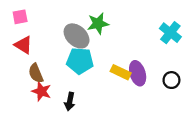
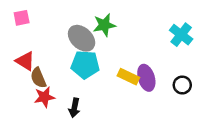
red triangle: (23, 45) -> (25, 61), moved
red star: (41, 91) -> (44, 97), turned -30

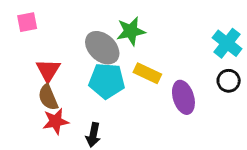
red triangle: (25, 61) -> (48, 70), moved, turned 30
yellow rectangle: (128, 77) -> (147, 73), moved
black circle: (182, 85) -> (229, 81), moved

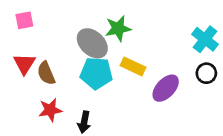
red triangle: (48, 70) -> (24, 64), moved
brown semicircle: (48, 97) -> (46, 73), moved
purple ellipse: (183, 97) -> (166, 88), turned 60

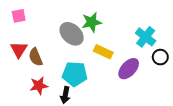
cyan cross: (205, 39) -> (146, 37), moved
cyan pentagon: (96, 73) -> (75, 74), moved

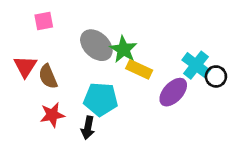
pink square: (19, 16) -> (44, 21), moved
green star: (92, 22) -> (123, 49), moved, turned -30
cyan cross: (146, 37) -> (196, 65), moved

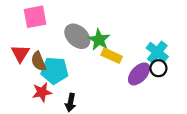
pink square: (44, 21) -> (35, 17), size x1.5
black circle: (216, 76) -> (158, 68), moved
cyan pentagon: (101, 99) -> (55, 71), moved

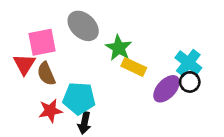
pink square: (35, 17) -> (42, 42), moved
gray ellipse: (77, 36) -> (83, 26), moved
cyan pentagon: (55, 71) -> (79, 98), moved

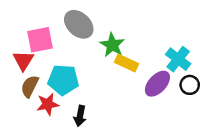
brown semicircle: (46, 74) -> (30, 86), moved, turned 50
black circle: (190, 82) -> (190, 85), moved
cyan pentagon: (79, 98) -> (63, 80), moved

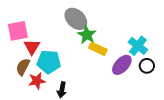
gray ellipse: (79, 24) -> (76, 19), moved
pink square: (40, 40) -> (18, 31), moved
red triangle: (23, 60) -> (32, 47), moved

